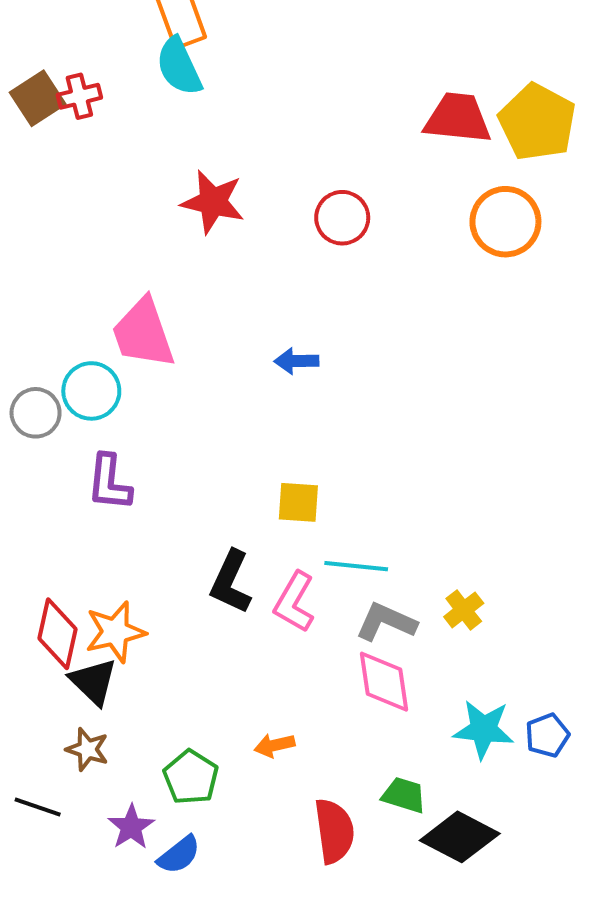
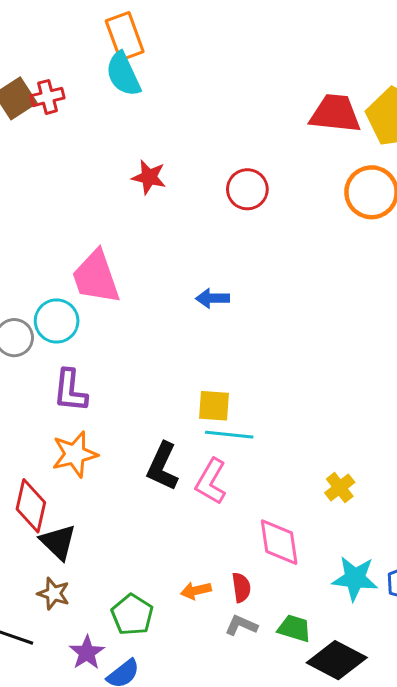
red star: (213, 202) -> (149, 177), size x0.7
cyan line: (356, 566) -> (229, 435), moved
gray L-shape: (386, 622) -> (241, 625), moved, size x0.7
orange star: (115, 632) -> (75, 454), moved
red semicircle: (334, 831) -> (241, 587), moved, size x0.6

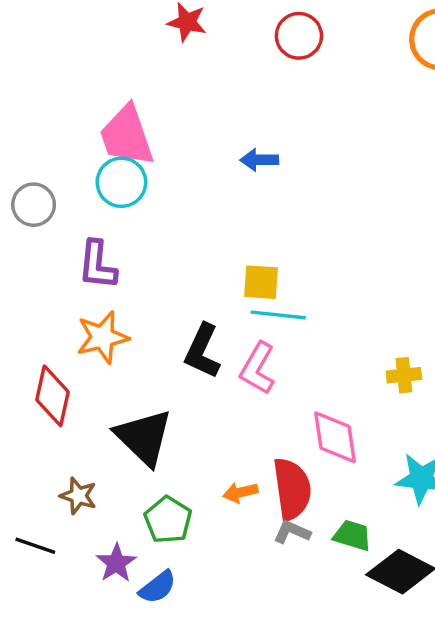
cyan circle: (57, 321) -> (121, 182), moved
yellow cross: (340, 488) -> (404, 375), turned 32
black triangle: (58, 542) -> (144, 437), moved, size x1.4
red semicircle: (241, 587) -> (292, 489), size x1.8

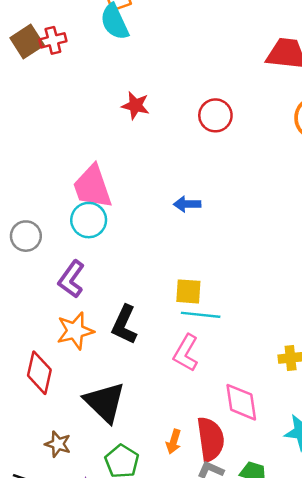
purple L-shape: (97, 265) -> (71, 279), turned 30
black L-shape: (202, 351) -> (124, 325), moved
orange arrow: (240, 492) -> (174, 442), turned -60

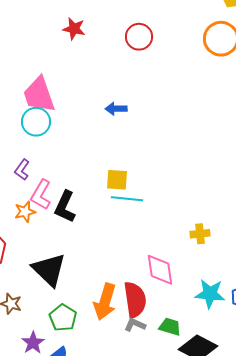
purple L-shape: (71, 279) -> (22, 170), size x0.7
orange star: (75, 331) -> (25, 212), size x0.7
pink L-shape: (186, 353) -> (41, 195), moved
orange arrow: (174, 442) -> (105, 302), size x1.8

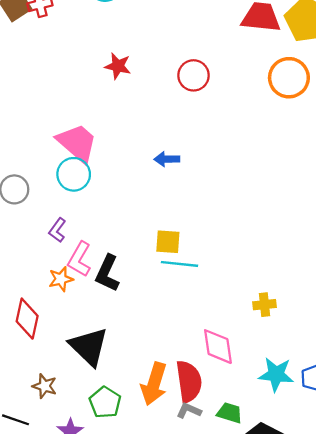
pink trapezoid: (39, 95) -> (77, 143), turned 150

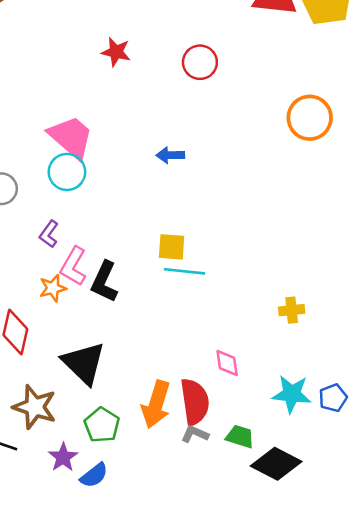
orange circle: (289, 78) -> (310, 118), moved
yellow cross: (264, 305) -> (292, 310), moved
pink diamond: (218, 347) -> (227, 363), size x0.7
brown star: (45, 386) -> (35, 407), size x1.6

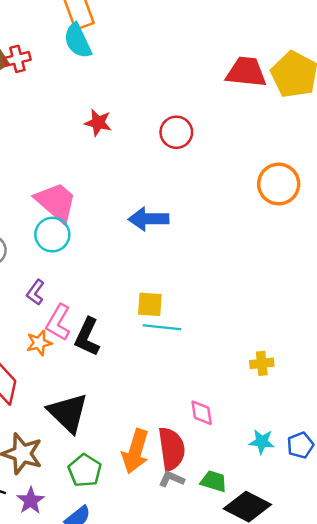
blue arrow: (170, 155) -> (149, 219), size x1.5
cyan star: (292, 394) -> (262, 442), size x0.7
purple star: (63, 457) -> (31, 501), moved

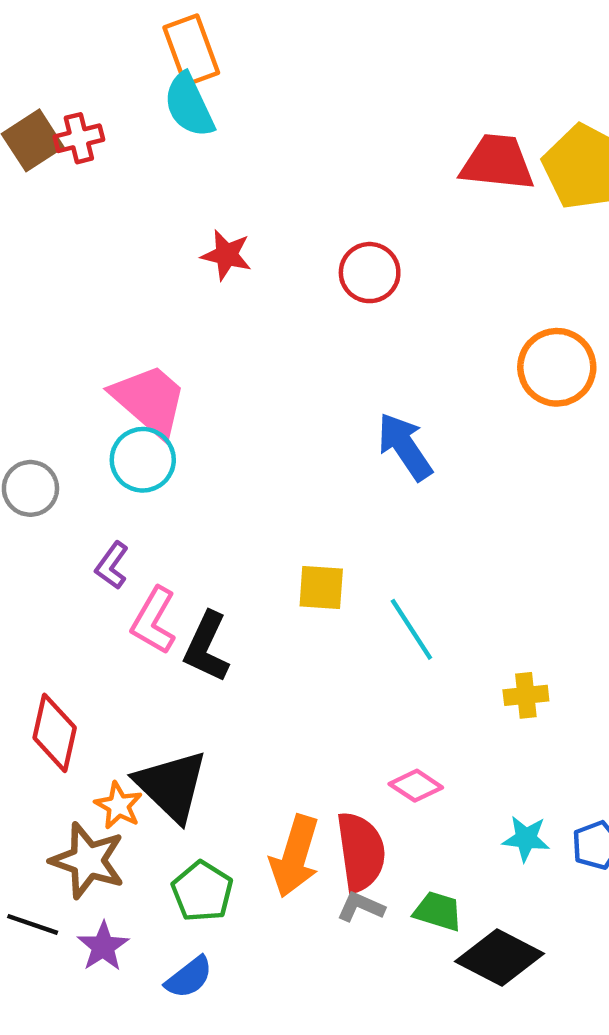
blue arrow: (149, 219) -> (405, 447), moved, turned 57
cyan line: (162, 327) -> (411, 629), moved, turned 51
orange star: (39, 343) -> (119, 806), moved, turned -30
pink diamond: (202, 413) -> (416, 786), turned -48

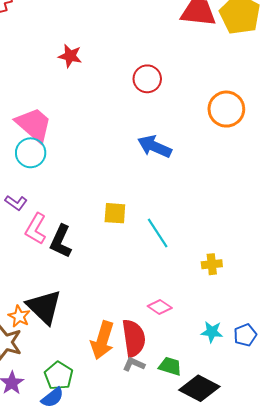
red circle: (370, 273) -> (147, 79), moved
blue arrow: (405, 447) -> (155, 147), turned -32
purple L-shape: (112, 565) -> (16, 203), turned -90
green pentagon: (202, 891) -> (59, 376), moved

